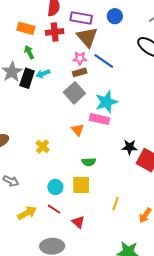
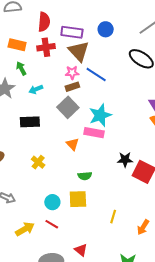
black rectangle: (27, 78) -> (30, 122), moved, turned 72
red triangle: (78, 222) -> (81, 250), moved

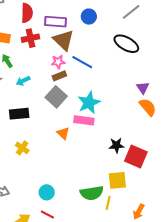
yellow cross: (38, 162) -> (22, 148), moved
green semicircle: (85, 176) -> (92, 193), moved, size x1.6
yellow square: (78, 199) -> (117, 180), moved

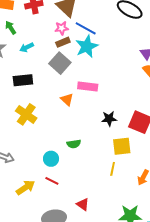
cyan star: (89, 103) -> (87, 46), moved
black star: (116, 145) -> (109, 119), moved
yellow cross: (22, 148) -> (26, 114), size x1.5
green semicircle: (92, 193) -> (74, 144), moved, size x0.6

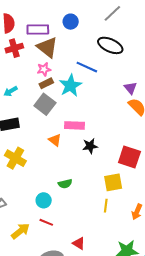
blue line: (86, 28) -> (87, 67), moved
black star: (109, 119) -> (90, 146), moved

